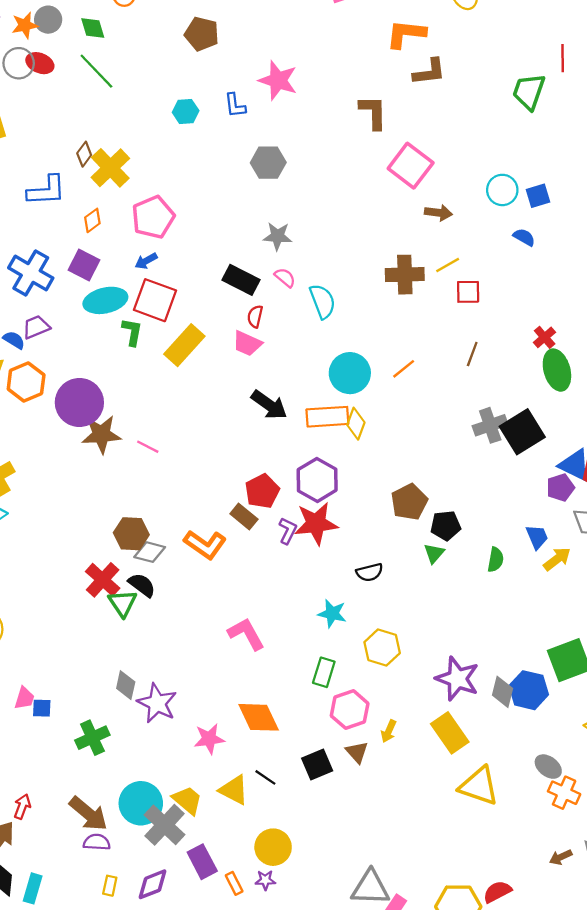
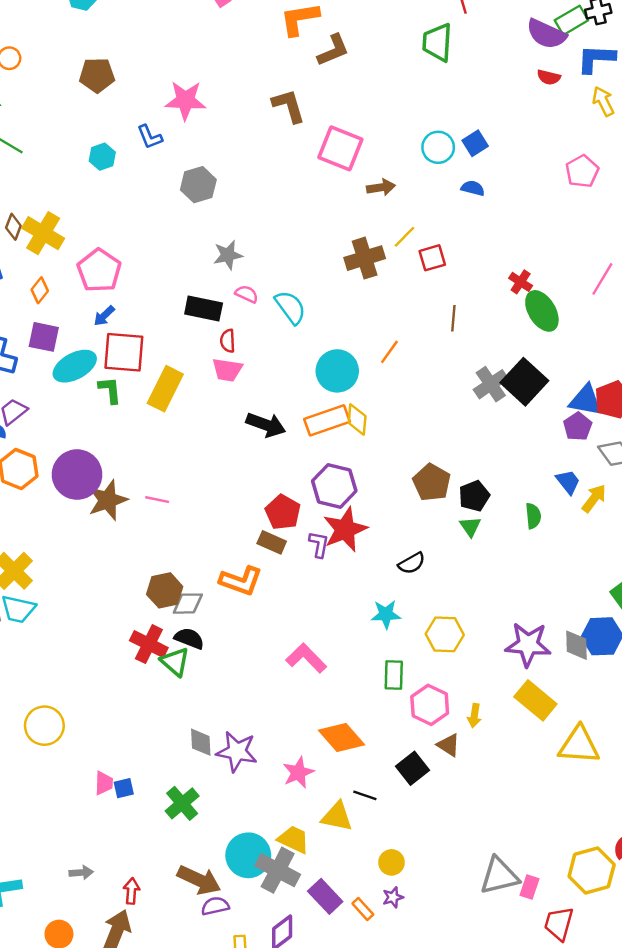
yellow circle: (273, 847) -> (392, 862), size x0.7

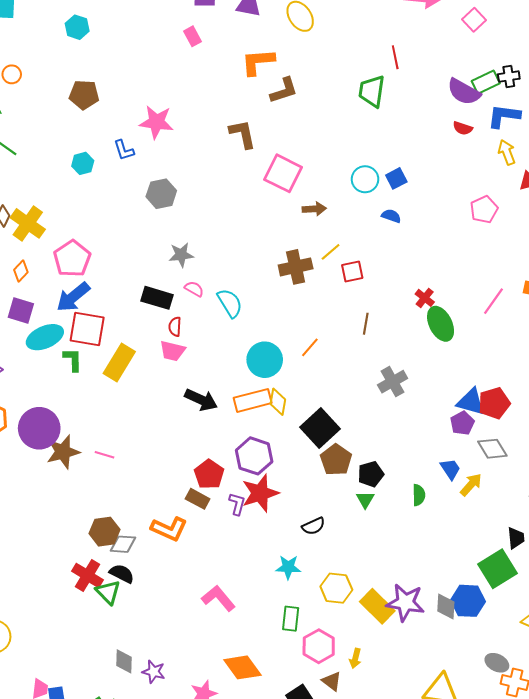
blue arrow: (104, 316) -> (73, 297), size x1.8
black square: (524, 382) -> (320, 428), moved
yellow rectangle: (535, 700) -> (377, 606), moved
purple star: (237, 752) -> (154, 672), size x0.7

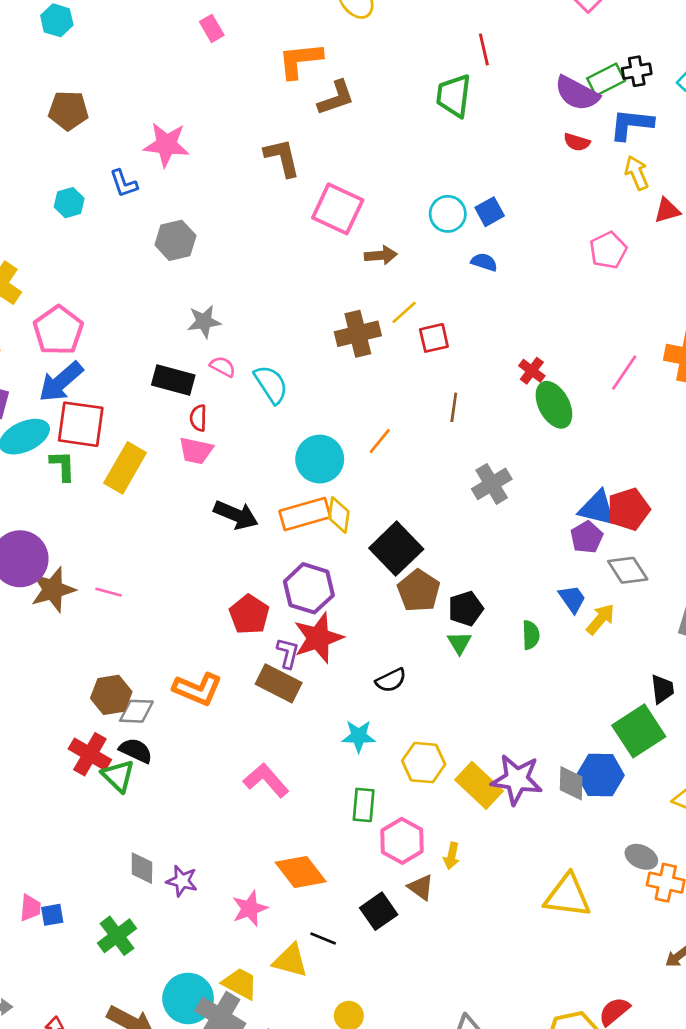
brown rectangle: (198, 499) -> (279, 683), moved, size x1.4

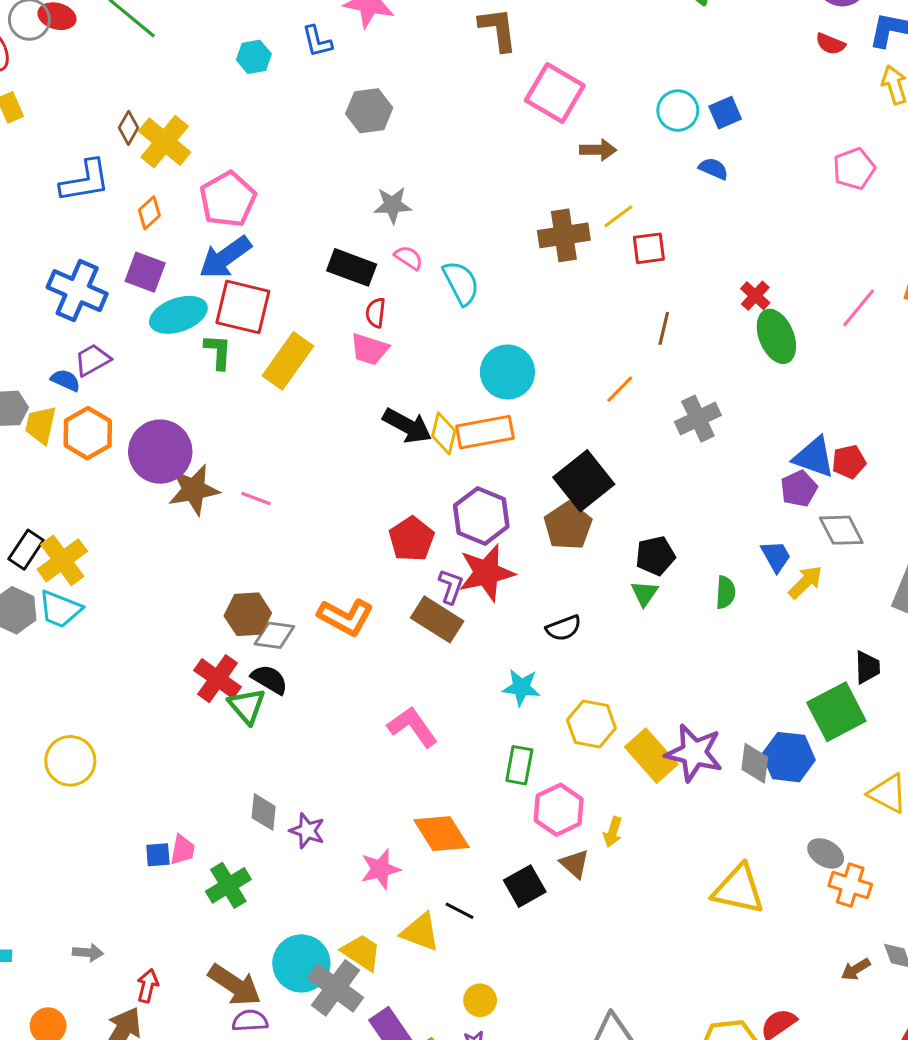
orange line: (380, 441) -> (620, 389), moved
red pentagon: (629, 509) -> (849, 462), size x0.7
yellow diamond: (339, 515) -> (444, 433), moved
brown pentagon: (419, 591) -> (568, 526), moved
pink trapezoid: (30, 908) -> (183, 850), moved

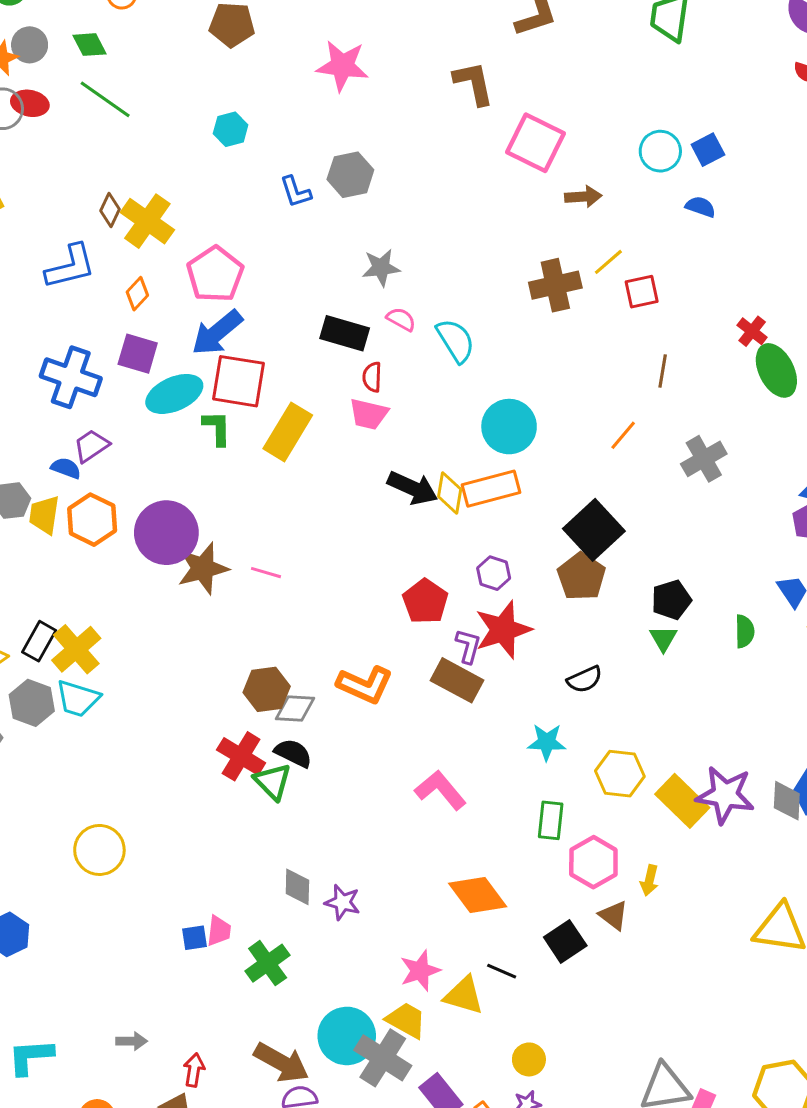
blue L-shape: (317, 41) -> (296, 192), moved
purple hexagon: (481, 516) -> (494, 573), size x0.6
pink star: (380, 869) -> (420, 971), moved

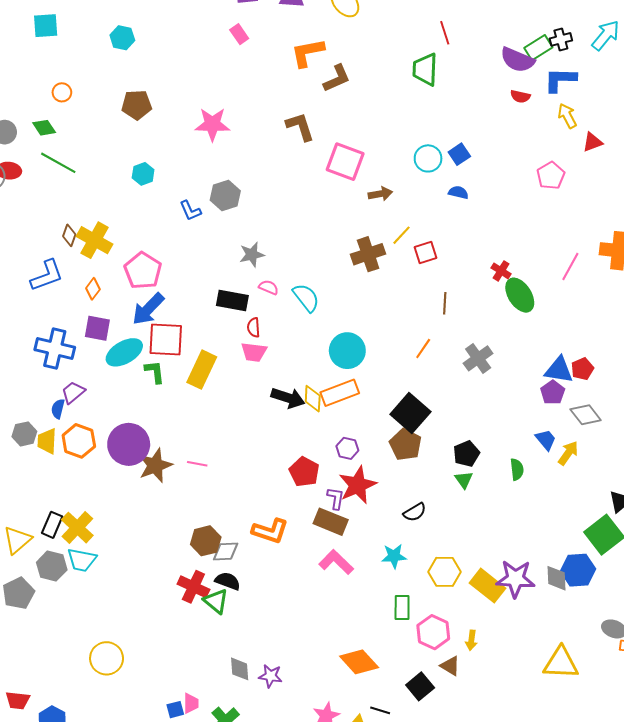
blue semicircle: (66, 468) -> (58, 409), turned -90
pink L-shape: (440, 790) -> (336, 562), moved

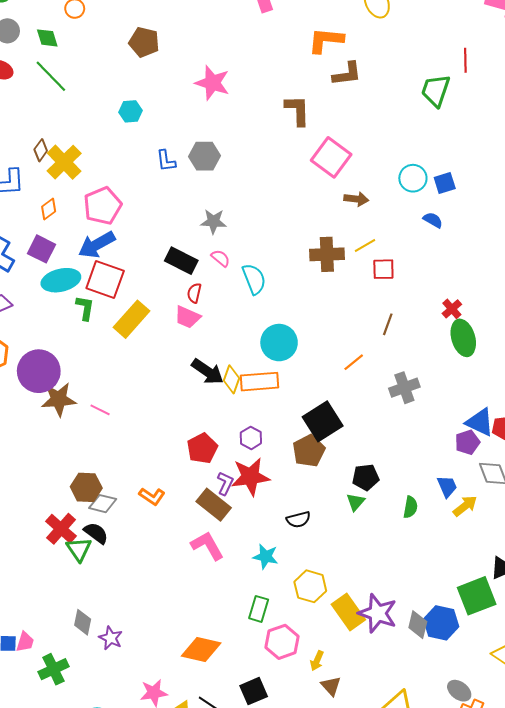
orange L-shape: (270, 531) -> (152, 496), size x0.7
orange diamond: (359, 662) -> (201, 650), turned -51
brown triangle: (450, 666) -> (331, 686), moved

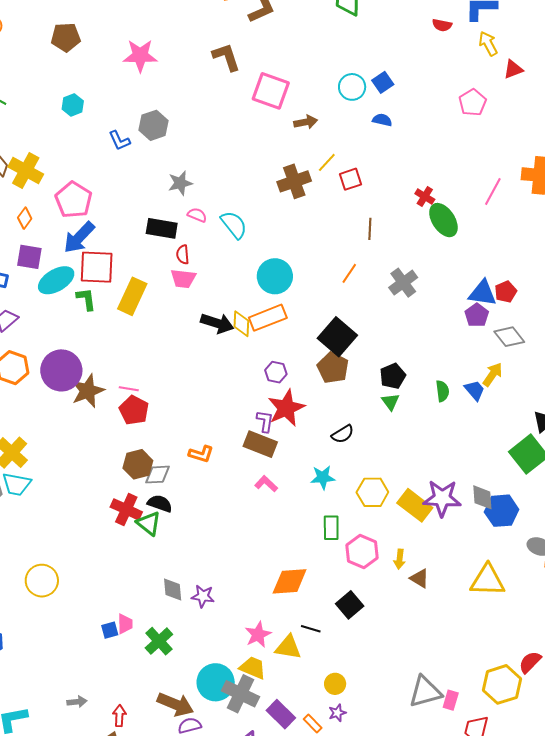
red pentagon: (202, 448) -> (134, 410), moved
blue trapezoid: (447, 486) -> (475, 390), moved
pink L-shape: (207, 546) -> (266, 484), size x0.7
blue hexagon: (441, 623) -> (502, 511), moved

